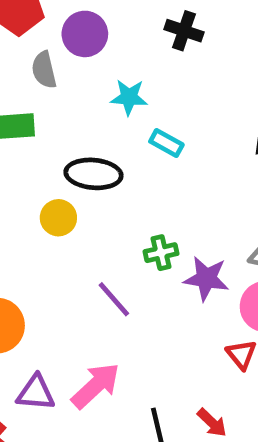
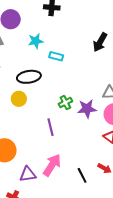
purple line: (114, 299) -> (51, 127), turned 42

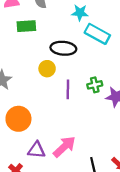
cyan rectangle: (56, 56) -> (97, 34), size x1.6
purple line: (51, 127) -> (68, 89), moved

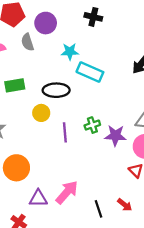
green rectangle: (26, 26) -> (15, 85), moved

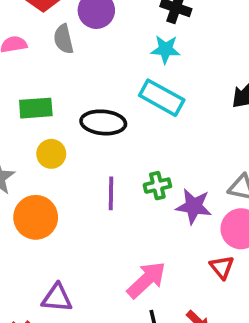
cyan star: (70, 52) -> (166, 49), moved
yellow circle: (41, 113) -> (51, 154), moved
orange circle: (16, 168) -> (36, 217), moved
pink arrow: (67, 192) -> (146, 280), moved

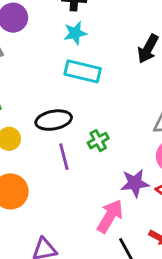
black ellipse: (103, 122) -> (54, 120), moved
purple star: (194, 206) -> (135, 183), moved

